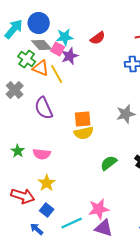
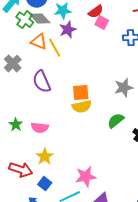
pink square: (58, 49) -> (102, 23), moved
green cross: (27, 59) -> (25, 20), moved
green semicircle: (109, 163) -> (116, 121), moved
pink star: (99, 209) -> (86, 177), moved

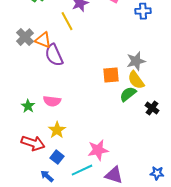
orange triangle: (39, 42) -> (43, 40), moved
orange square: (81, 93) -> (111, 75), moved
yellow semicircle: (82, 107) -> (136, 80), moved, turned 66
green star: (16, 125) -> (28, 106), moved

